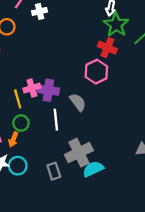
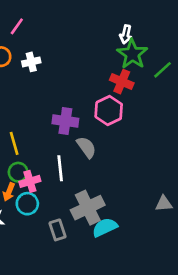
white cross: (40, 11) -> (31, 62), moved
pink cross: (32, 88) -> (30, 181), moved
purple cross: (48, 90) -> (65, 121), moved
cyan circle: (18, 166) -> (27, 204), moved

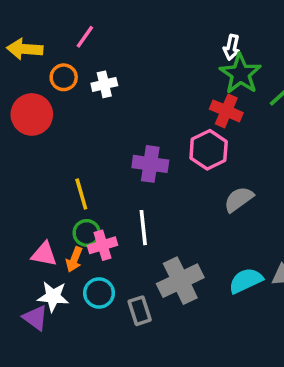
gray semicircle: (86, 147) -> (239, 199), moved, turned -90
cyan circle: (27, 204) -> (99, 293), moved
cyan semicircle: (105, 227) -> (246, 281), moved

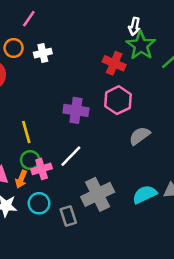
red cross: (226, 111) -> (114, 63), moved
white line: (143, 228) -> (71, 156), turned 50

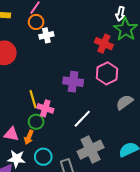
orange circle: (14, 48) -> (36, 22), moved
white line: (71, 156) -> (82, 119), moved
pink cross: (42, 169) -> (45, 108), moved, turned 35

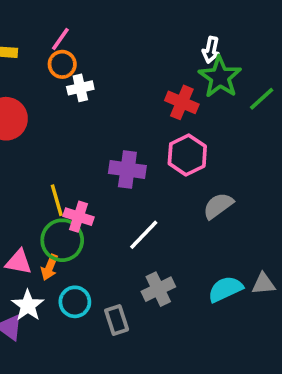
green circle: (36, 122) -> (62, 240), size x1.5
gray cross: (91, 150) -> (158, 289), size x0.7
white star: (17, 159) -> (28, 305), turned 30

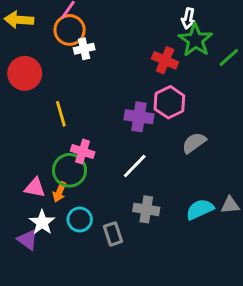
orange circle: (62, 64) -> (70, 30), size x1.4
purple cross: (127, 169) -> (139, 117), moved
yellow line: (57, 200) -> (61, 114), moved
gray cross: (158, 289) -> (146, 209), turned 35

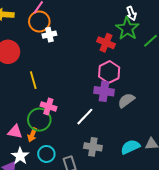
white arrow: (188, 18) -> (131, 13), moved, turned -32
purple cross: (139, 117) -> (104, 91), moved

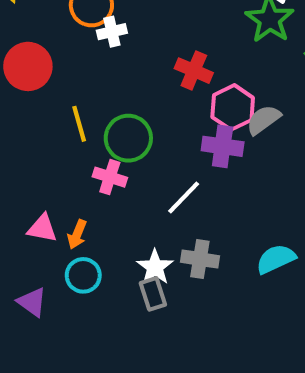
red cross: (106, 43) -> (194, 71), moved
gray semicircle: (126, 100) -> (263, 120), moved
green circle: (39, 120) -> (128, 138), moved
cyan circle: (46, 154) -> (83, 275), moved
white star: (20, 156) -> (155, 267), moved

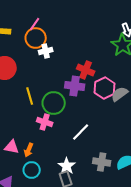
purple cross: (223, 146) -> (75, 86), moved
gray cross: (200, 259) -> (102, 162), moved

